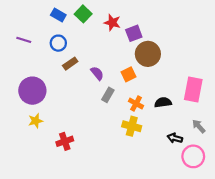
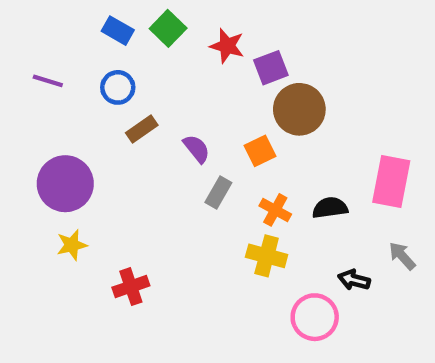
pink circle: (193, 156) -> (315, 317), moved

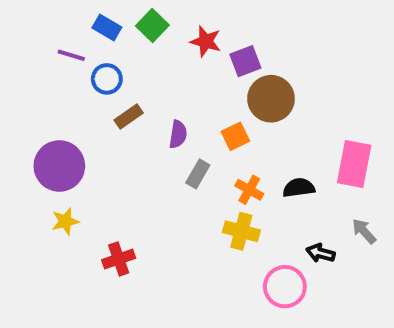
purple line: (48, 81) -> (71, 55), moved
purple semicircle: (197, 149) -> (178, 134), turned 48

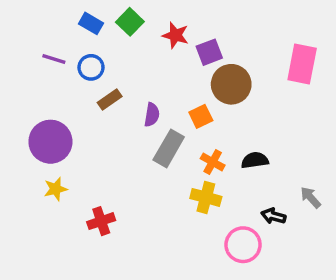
purple line: (71, 55) -> (54, 59), moved
pink rectangle: (354, 164) -> (302, 64), moved
gray rectangle: (198, 174) -> (169, 148), size x1.5

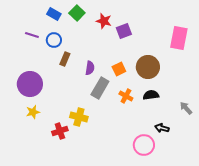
brown circle: (231, 84) -> (148, 67), moved
brown rectangle: (110, 99) -> (65, 59), turned -32
yellow cross: (206, 197) -> (79, 117), moved
gray arrow: (311, 197) -> (186, 108), moved

